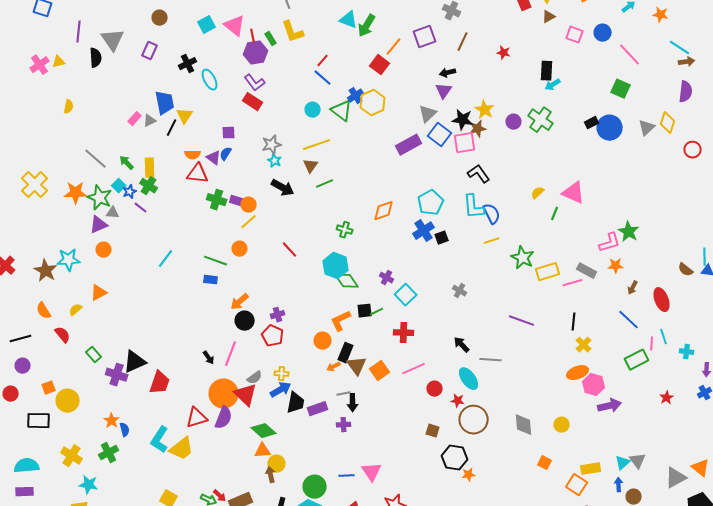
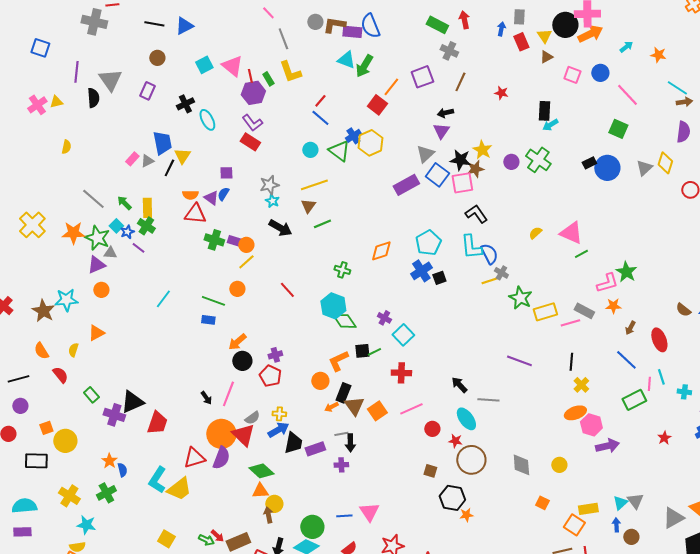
green line: (555, 214) -> (581, 254), moved, turned 40
gray cross: (460, 291) -> (501, 273), moved
yellow semicircle: (76, 310) -> (73, 350), turned -32

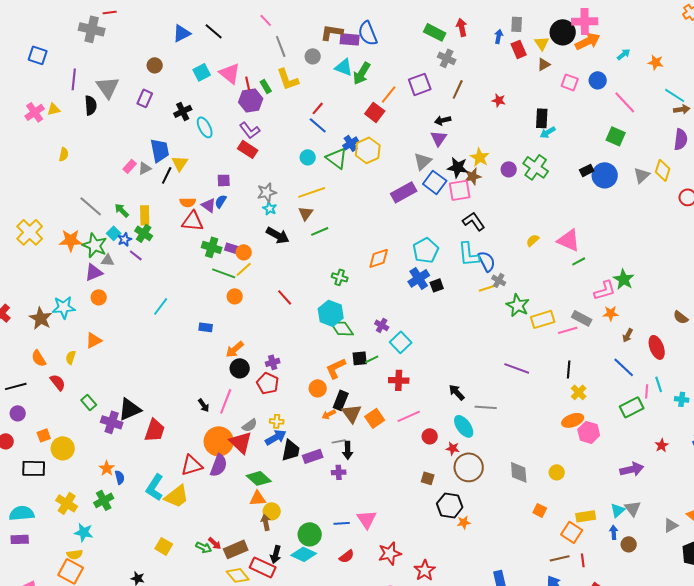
gray circle: (315, 22) -> (313, 56), moved
black line: (154, 24) -> (214, 31), moved, turned 30
green line: (213, 301) -> (224, 273), moved
purple arrow: (607, 446) -> (632, 469), moved
gray triangle: (673, 518) -> (671, 525), size x0.7

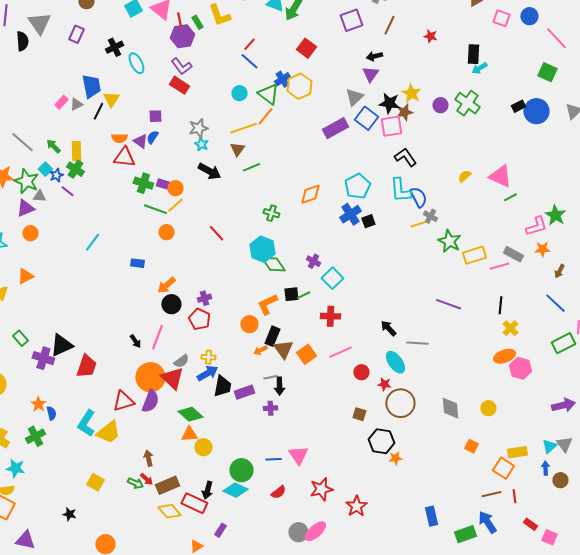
orange line: (389, 94) -> (265, 116), moved
brown arrow: (266, 522) -> (148, 458), moved

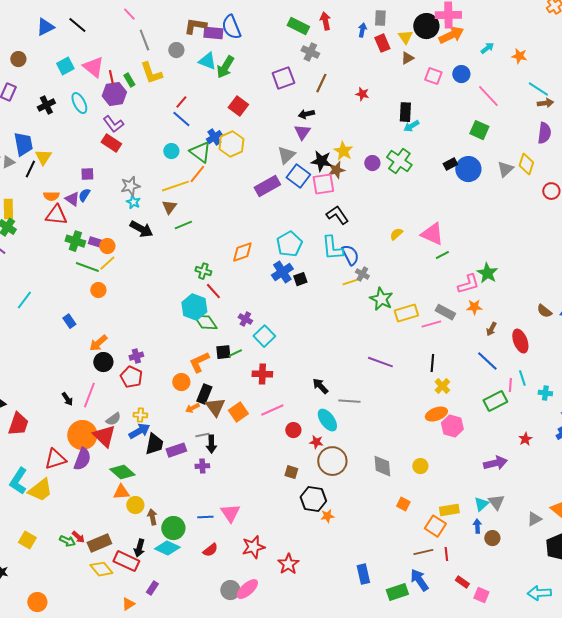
cyan ellipse: (136, 63) -> (79, 103), moved
red line: (216, 233) -> (213, 291), moved
blue rectangle: (137, 263) -> (69, 321), turned 48
brown arrow: (148, 458) -> (152, 517), moved

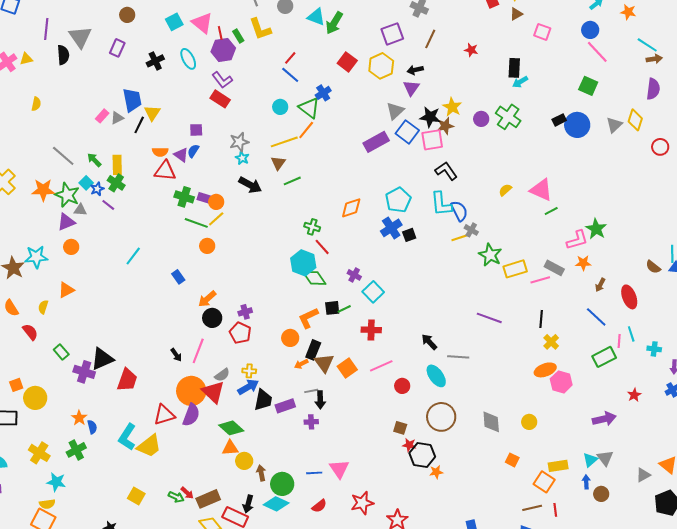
blue circle: (461, 74) -> (590, 30), moved
yellow hexagon: (231, 144) -> (381, 66), moved
red star: (316, 442) -> (409, 445), moved

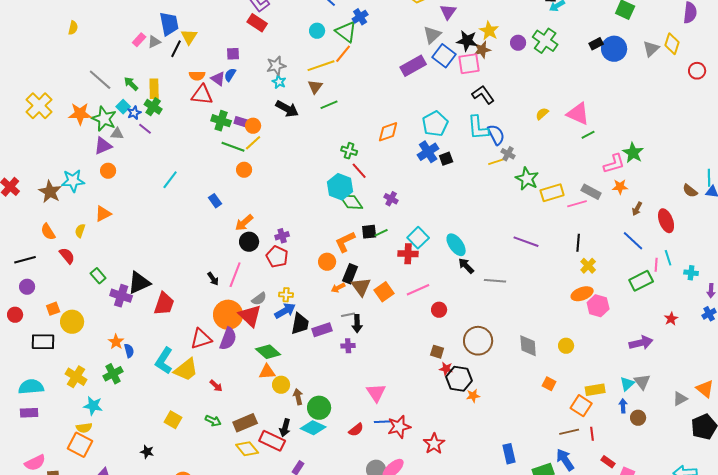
cyan square: (373, 292) -> (418, 238), moved
cyan ellipse: (436, 376) -> (456, 245), moved
blue line: (314, 473) -> (382, 422), moved
red arrow: (187, 493) -> (216, 386), moved

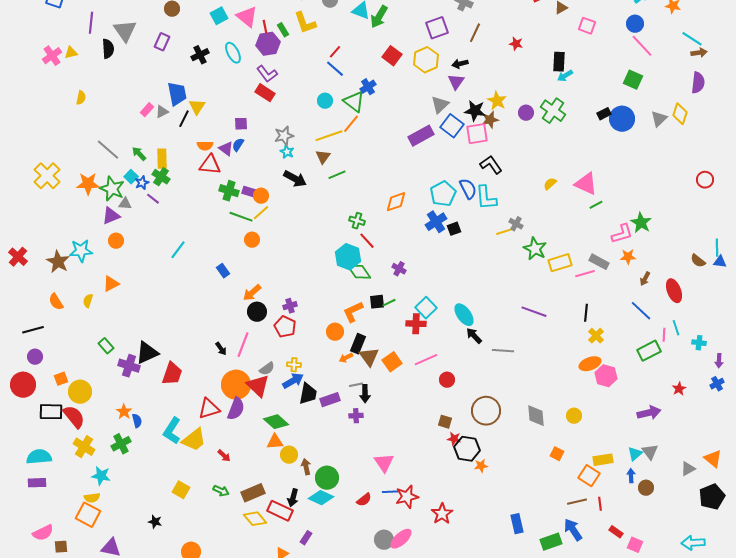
red circle: (697, 71) -> (705, 180), moved
blue semicircle: (496, 135) -> (468, 189), moved
red semicircle: (67, 256) -> (74, 417), moved, size x1.4
red circle: (15, 315) -> (23, 385), size x1.6

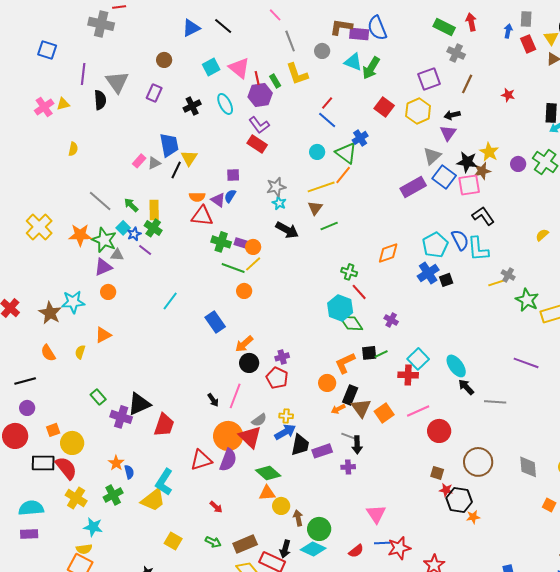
blue rectangle: (223, 271) -> (215, 322), size x1.5
red circle: (447, 380) -> (439, 431), size x1.5
gray line: (356, 385) -> (348, 436), turned 32
yellow trapezoid: (194, 440) -> (153, 500), moved

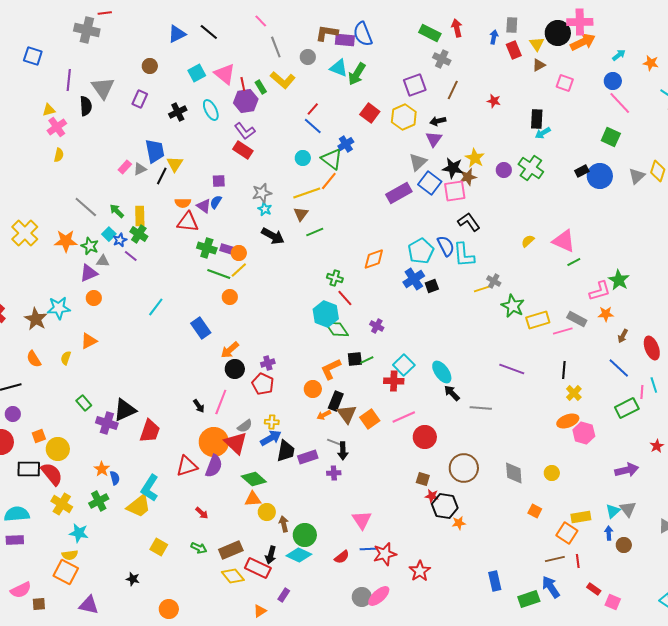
yellow L-shape: (297, 74) -> (283, 80), turned -30
pink cross: (44, 107) -> (57, 127), moved
green star: (104, 240) -> (90, 246), size x0.7

